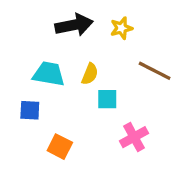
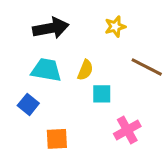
black arrow: (74, 25) -> (51, 28), moved
blue square: (30, 110) -> (28, 104), turned 36
orange square: (60, 147) -> (57, 139), turned -30

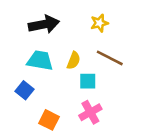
brown line: (147, 67) -> (110, 58), moved
pink cross: (127, 130) -> (90, 112), moved
orange square: (57, 139) -> (49, 120), turned 30

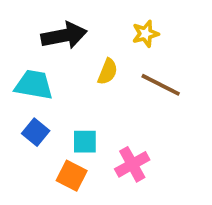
cyan trapezoid: (40, 61) -> (34, 85), moved
yellow semicircle: (74, 61) -> (108, 72), moved
cyan square: (88, 81) -> (85, 142), moved

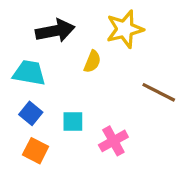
yellow star: (145, 34) -> (125, 29), size x1.6
brown line: (161, 85) -> (159, 92), moved
orange square: (72, 176) -> (36, 151), moved

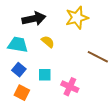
yellow semicircle: (92, 62) -> (48, 42), moved, turned -72
pink cross: (113, 141) -> (70, 87), turned -36

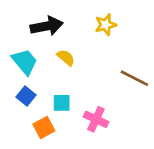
yellow star: (77, 18) -> (106, 25), size x0.7
cyan trapezoid: (18, 45) -> (25, 62), turned 40
orange square: (22, 93) -> (44, 128), moved, turned 35

